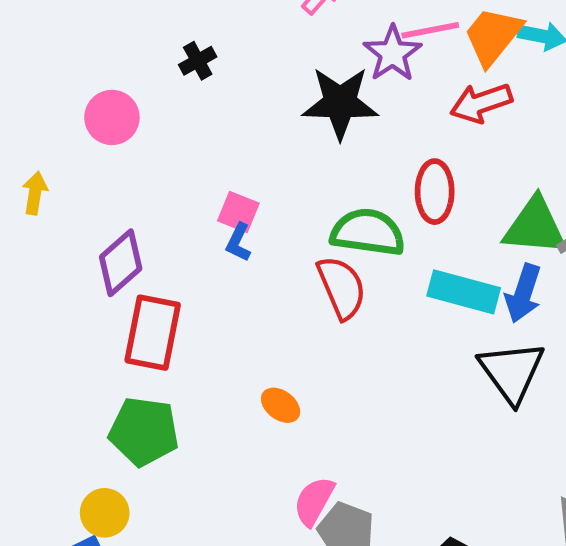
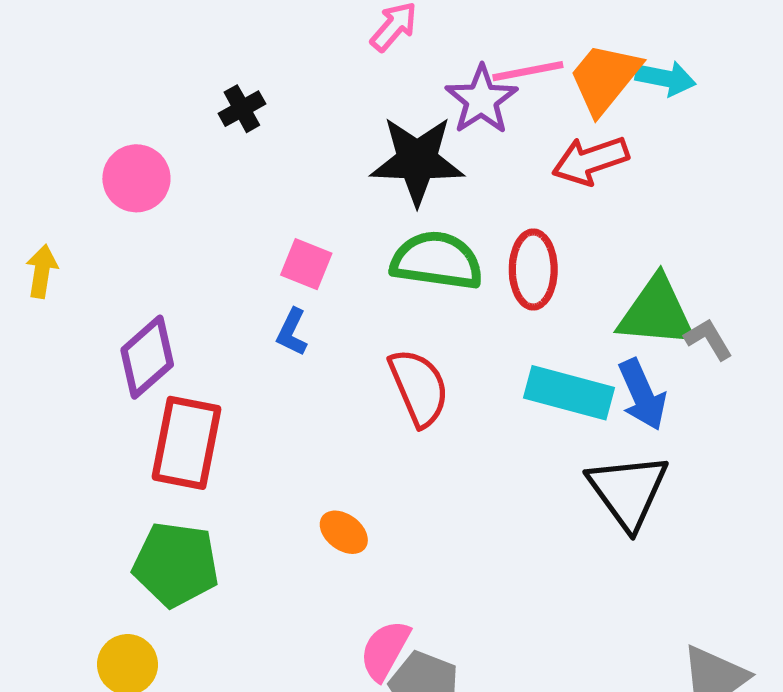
pink square: (238, 212) -> (306, 264), moved
green semicircle: (368, 232) -> (437, 261), moved
blue arrow: (523, 293) -> (642, 395), turned -42

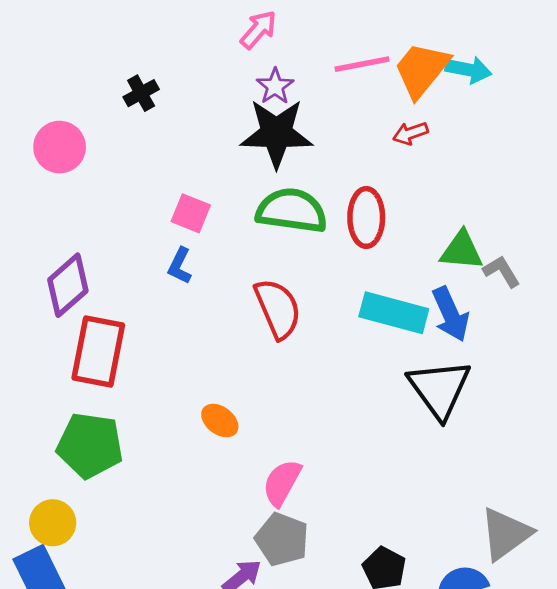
purple star: (481, 100) -> (275, 86), moved, size x0.7
red arrow: (590, 160) -> (410, 133), size x0.6
green triangle: (657, 312) -> (462, 251), size x0.7
pink semicircle: (385, 650) -> (282, 483), moved

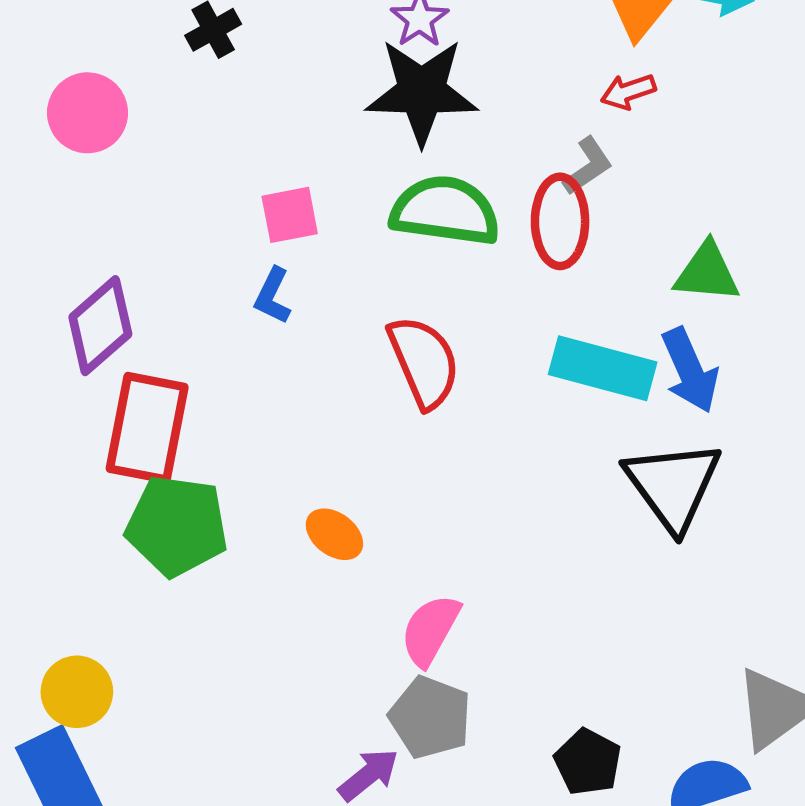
pink square: (191, 213) -> (290, 215), turned -33
gray L-shape: (502, 271) -> (588, 166), moved, turned 87
green pentagon: (90, 445) -> (177, 526), moved

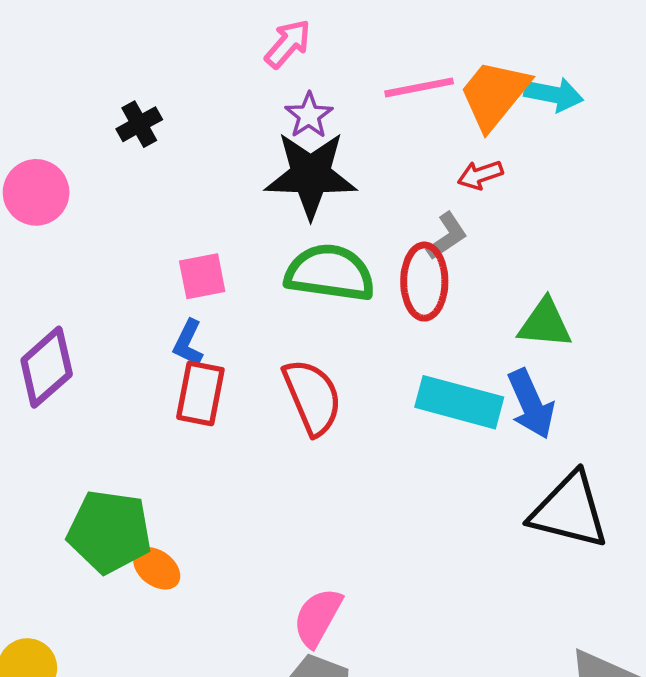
red rectangle: (147, 428) -> (200, 393), moved, size x0.7
black triangle: (673, 485) -> (569, 511), moved, turned -40
orange ellipse: (334, 534) -> (157, 568), moved

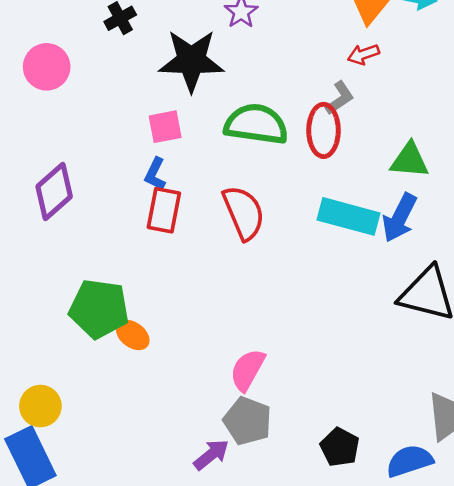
black star: (311, 175) -> (191, 61), moved
blue arrow: (531, 404) -> (400, 218), turned 51

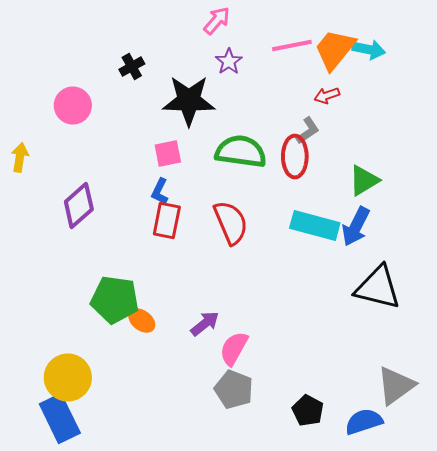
green triangle: (410, 160) -> (364, 181), turned -36
yellow circle: (40, 406) -> (68, 378), size x1.4
purple arrow: (211, 455) -> (205, 324), moved

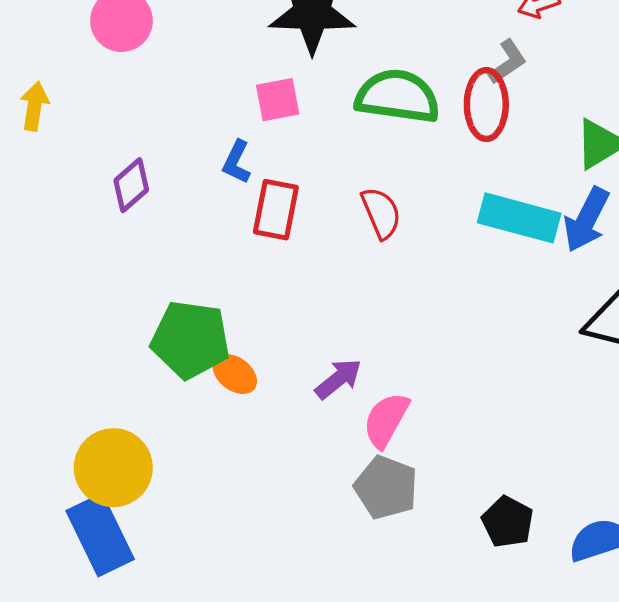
blue L-shape: (160, 192) -> (237, 162), moved
purple diamond: (79, 206) -> (131, 185), size x0.7
red semicircle: (231, 223) -> (381, 213), size x0.7

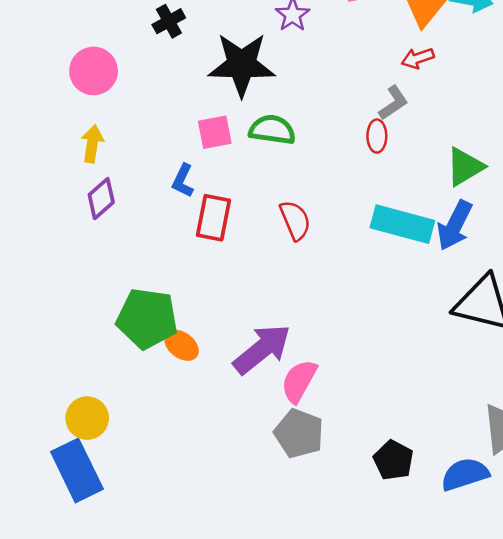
green semicircle: (398, 96) -> (272, 130), moved, size x0.7
red ellipse: (486, 105) -> (377, 136), size x0.6
yellow arrow: (34, 106) -> (92, 144), moved
purple arrow: (338, 379) -> (262, 349), size x1.6
yellow circle: (113, 468) -> (87, 418), size x0.7

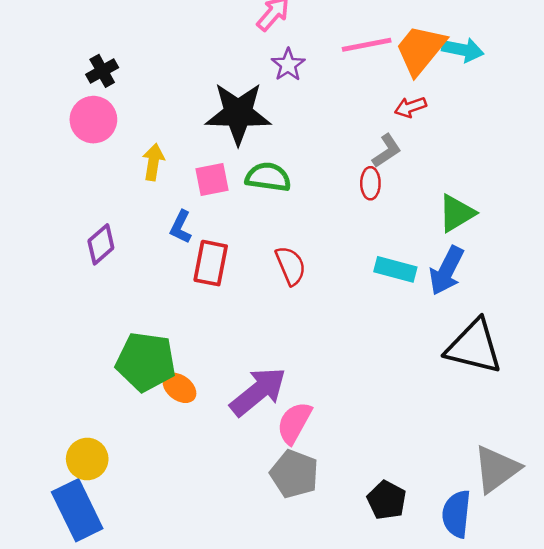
black cross: (169, 21) -> (102, 71), moved
yellow arrow: (92, 144) -> (153, 162), moved
cyan rectangle: (402, 224) -> (395, 269), size x0.7
blue semicircle: (465, 474) -> (457, 514), turned -66

